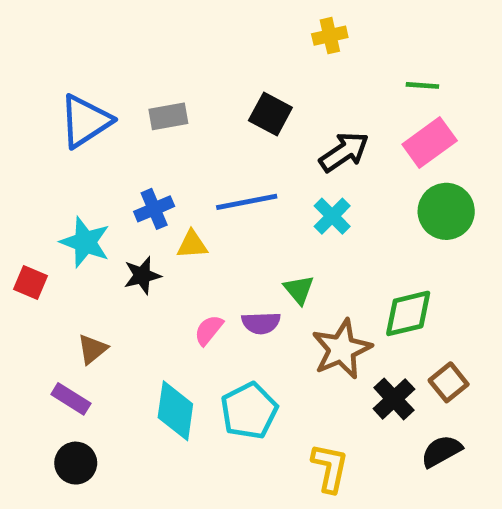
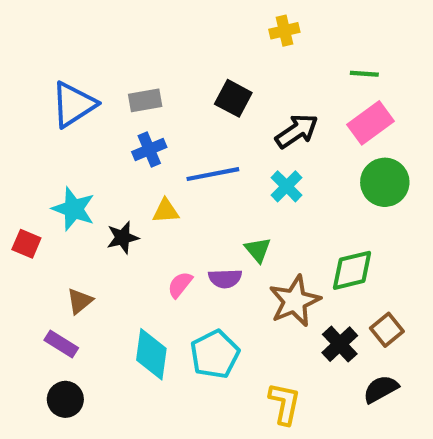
blue cross: (154, 209) -> (149, 150), moved

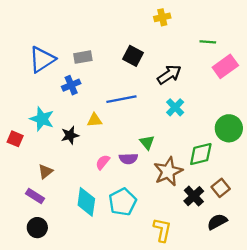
pink rectangle: (370, 123) -> (225, 66), moved
blue cross: (149, 150) -> (71, 85), moved
green circle: (385, 182) -> (229, 128), moved
cyan cross: (287, 186) -> (175, 107), moved

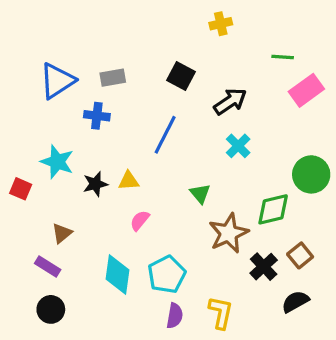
blue cross: (71, 85) -> (97, 116), turned 30
blue line: (121, 99) -> (165, 135), turned -52
yellow triangle: (95, 120) -> (129, 181), moved
purple semicircle: (128, 159) -> (175, 316), moved, turned -78

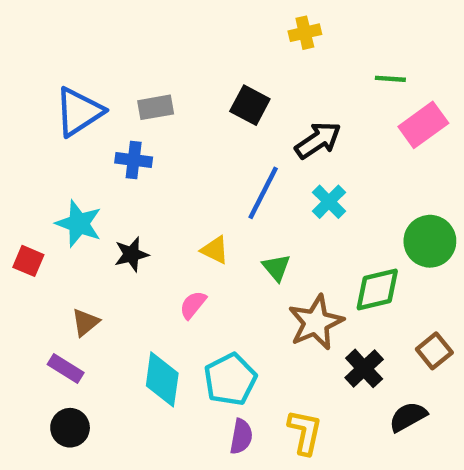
blue line: (165, 135) -> (263, 193), moved
yellow triangle: (129, 181) -> (215, 250), moved, turned 30
brown square: (300, 255) -> (434, 351), moved

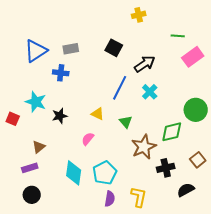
purple rectangle: (66, 368) -> (30, 168), turned -49
black cross: (364, 368) -> (166, 168), turned 30

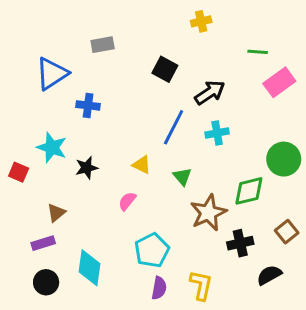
gray rectangle: (71, 49) -> (103, 45), moved
cyan cross: (150, 92) -> (217, 133), turned 35
cyan diamond: (74, 173) -> (90, 268), moved

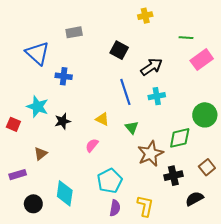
blue triangle: (52, 74) -> (37, 53), turned -45
blue line: (174, 127) -> (125, 92), turned -45
purple rectangle: (43, 243) -> (18, 175), moved

